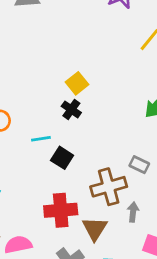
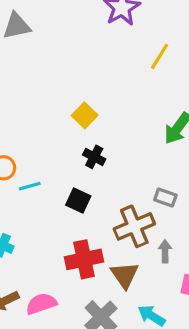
black cross: (71, 109) -> (94, 157), moved
cyan line: (41, 139) -> (30, 186), moved

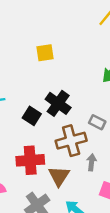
yellow square: (85, 115) -> (45, 53), turned 30
black cross: (94, 157) -> (58, 103), moved, size x1.5

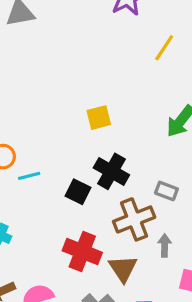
yellow square: (45, 53) -> (99, 118), moved
red cross: (30, 160) -> (82, 252), turned 32

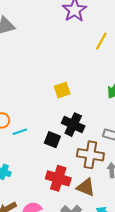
brown cross: (134, 219) -> (90, 155), turned 35
brown triangle: (123, 269) -> (86, 187), turned -30

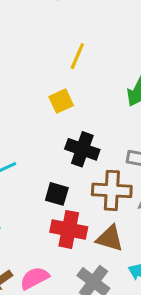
yellow line: (101, 41) -> (77, 56), moved
black square: (52, 140) -> (57, 194), moved

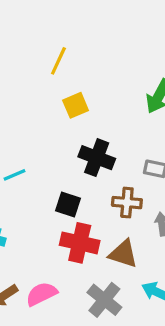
yellow line: (77, 56) -> (58, 61), moved
brown cross: (112, 190) -> (127, 203), size x0.7

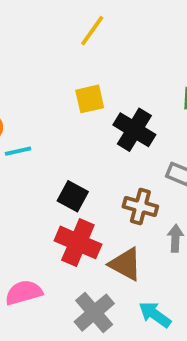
yellow square: (76, 105) -> (90, 99), moved
black cross: (97, 158) -> (134, 130), moved

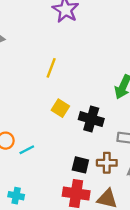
yellow square: (90, 99) -> (60, 108), turned -30
black square: (73, 196) -> (80, 165), moved

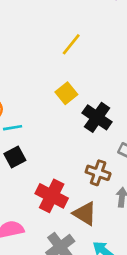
black square: (80, 165) -> (15, 157), moved, turned 30

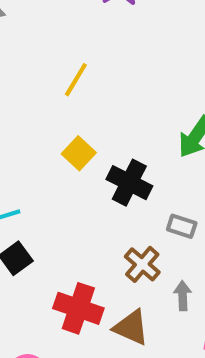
brown cross: (98, 173) -> (142, 264), turned 30

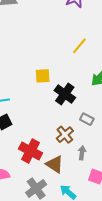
yellow line: (76, 80) -> (79, 46), moved
yellow square: (79, 153) -> (43, 76), turned 35

